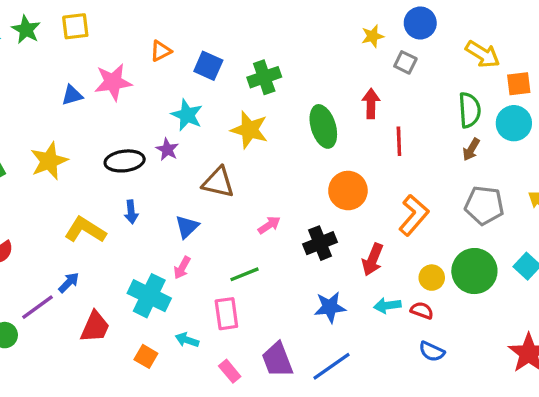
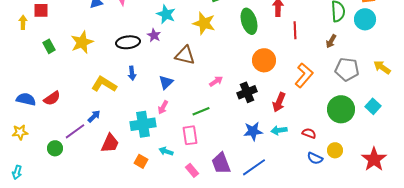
brown arrow: (471, 149) -> (331, 41), moved
yellow circle: (432, 278) -> (335, 150), moved
cyan cross: (149, 296) -> (143, 124), turned -35
cyan arrow: (387, 306) -> (279, 130), moved

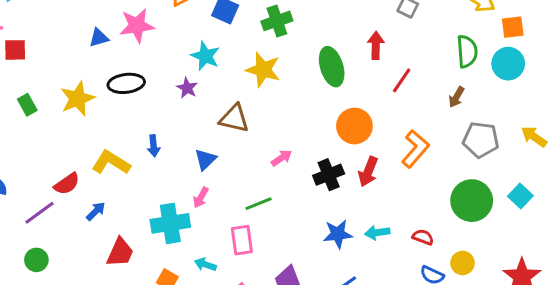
red line: (295, 30) -> (402, 80), turned 36
black ellipse: (128, 42) -> (126, 83), moved
red semicircle: (52, 98) -> (67, 184), moved
red arrow: (279, 102) -> (368, 172), moved
purple line: (75, 131) -> (39, 213), moved

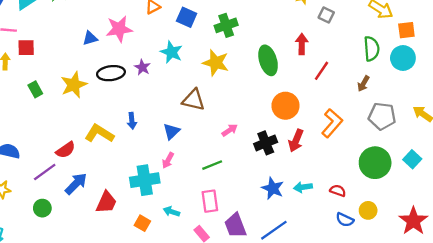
purple star: (187, 88) -> (142, 67), moved
blue arrow: (96, 211) -> (76, 184), moved, size x1.5
blue star: (338, 234) -> (273, 188), turned 30
pink rectangle: (242, 240) -> (210, 201), moved

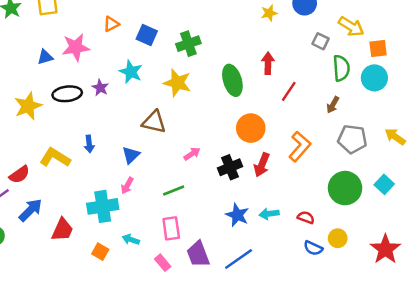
gray square: (326, 15) -> (321, 41), moved

